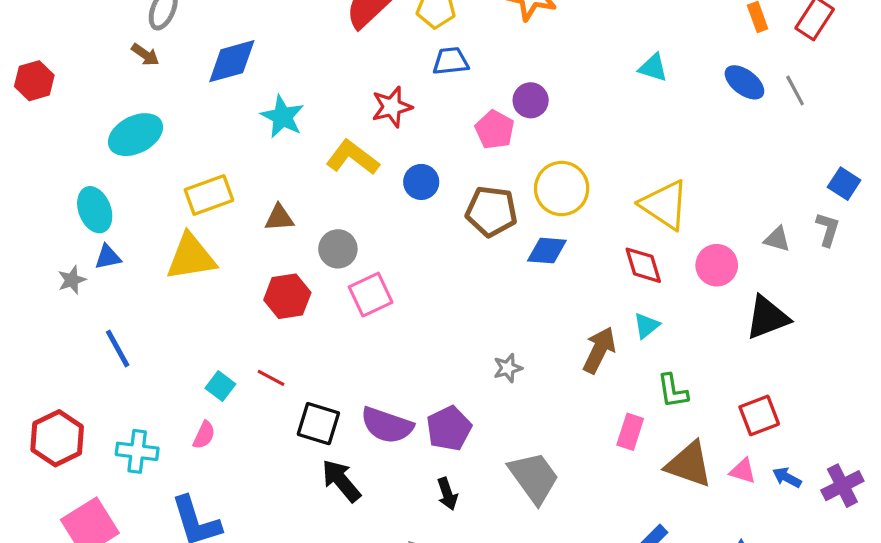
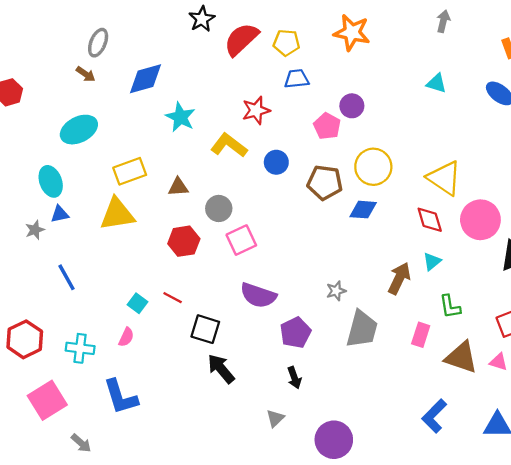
pink circle: (717, 265) -> (480, 220), size x1.4
purple semicircle: (387, 425) -> (258, 295), moved
gray trapezoid: (534, 477) -> (362, 329), moved, turned 51

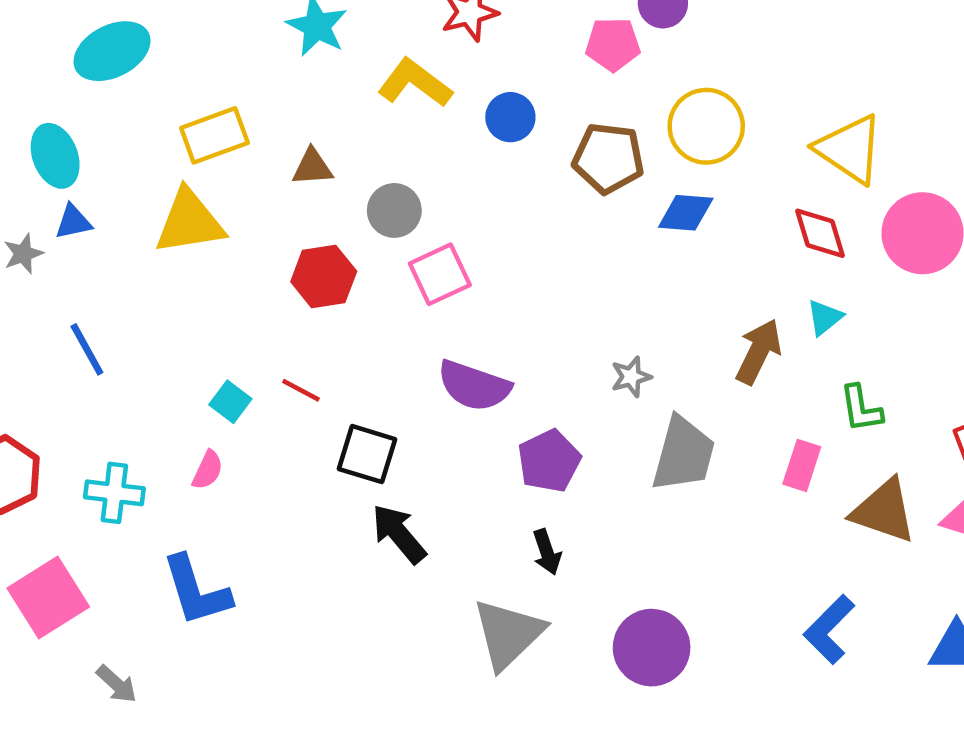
pink pentagon: (327, 126) -> (613, 44), turned -30
gray triangle: (275, 418) -> (508, 634), size x2.0
purple circle: (334, 440) -> (652, 648), moved

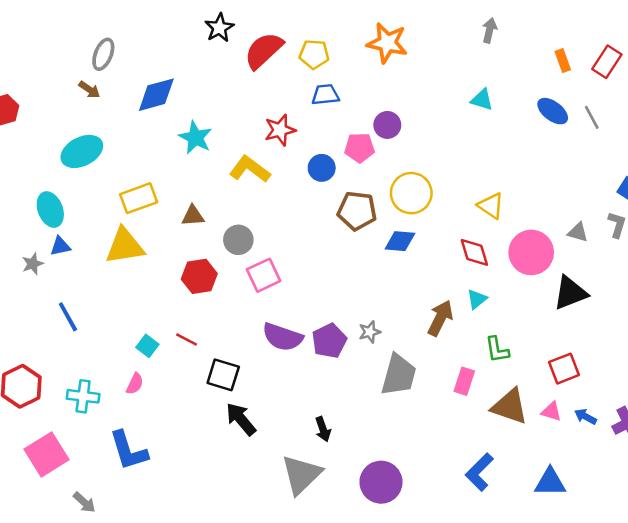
blue circle: (510, 117) -> (322, 168), moved
yellow triangle: (850, 149) -> (491, 206), size x0.7
purple pentagon: (549, 461) -> (329, 341), moved

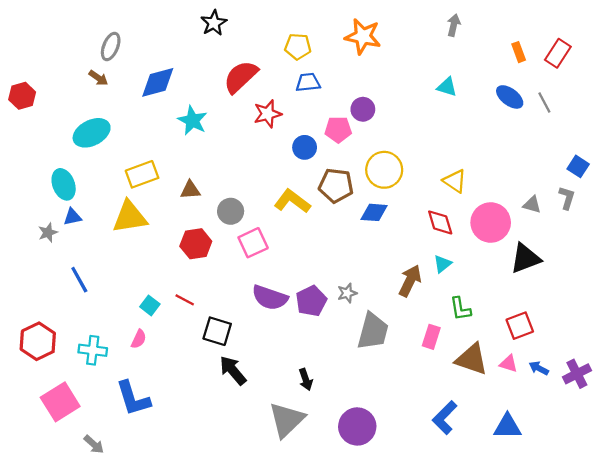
red semicircle: (264, 50) -> (241, 77), moved
yellow L-shape: (250, 169) -> (292, 201), moved

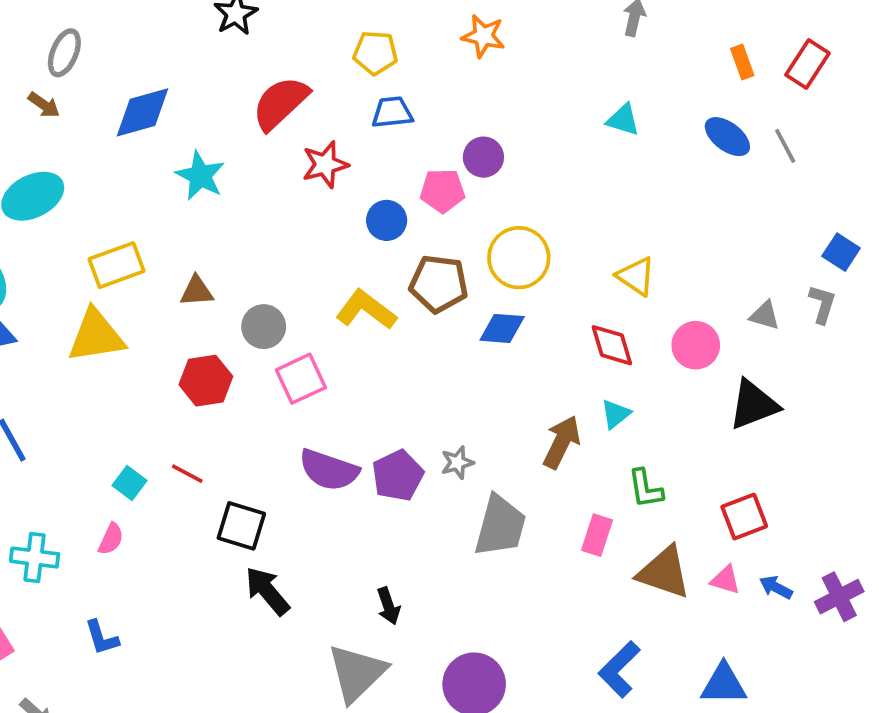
orange star: (363, 36) -> (483, 36), size x0.7
pink circle: (491, 222) -> (696, 345), size x0.7
blue L-shape: (133, 398) -> (102, 638), size x0.6

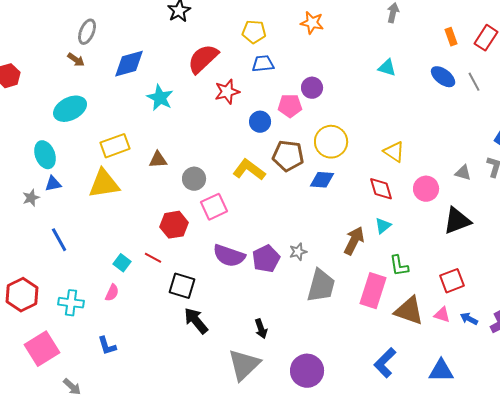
red hexagon: (206, 381) -> (174, 225), moved
pink rectangle: (597, 535) -> (373, 291), size x1.6

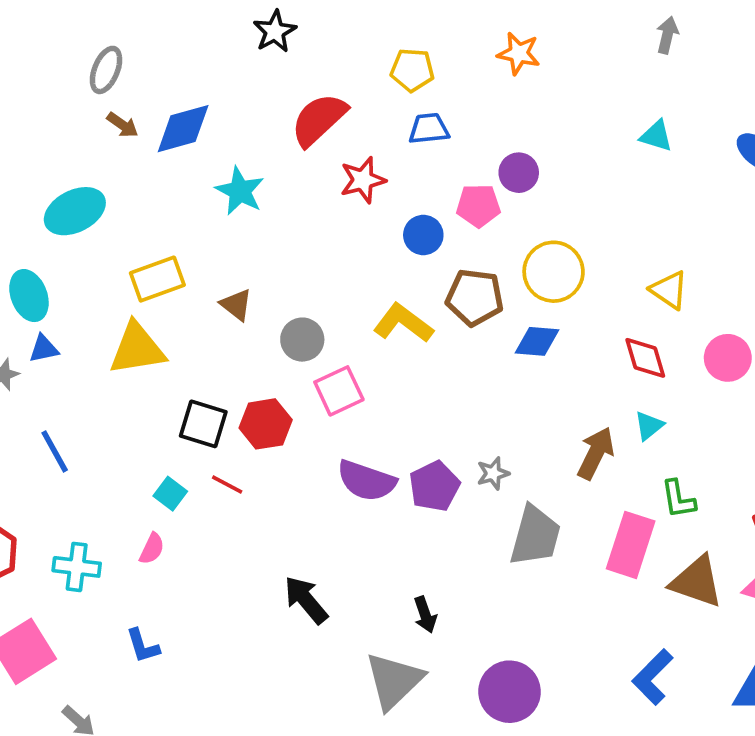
brown arrow: (76, 60) -> (123, 125), moved
brown triangle: (158, 160) -> (236, 305), turned 42
black square: (182, 286) -> (203, 424), moved

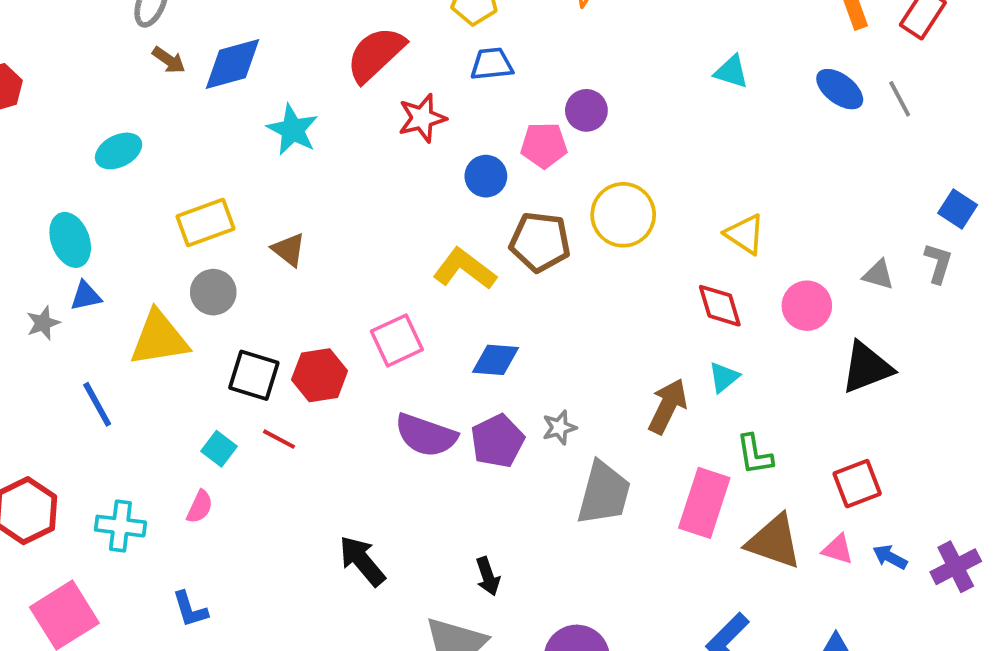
cyan ellipse: (75, 211) -> (119, 151), size x0.7
gray circle: (302, 340) -> (213, 292), moved
blue diamond: (537, 341) -> (496, 360), moved
yellow triangle: (137, 349) -> (159, 339), moved

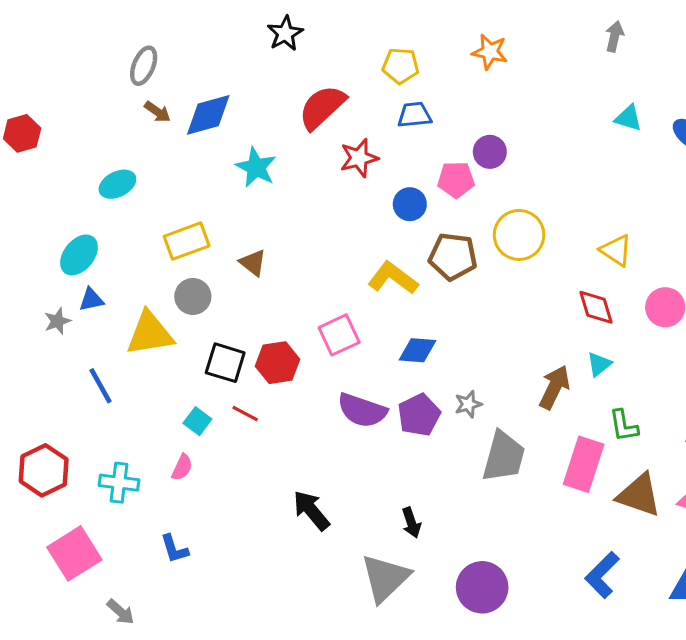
cyan triangle: (731, 72) -> (628, 118), moved
cyan ellipse: (70, 240) -> (79, 255), turned 60

